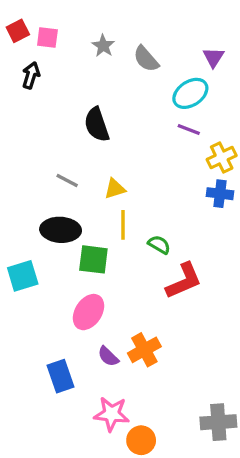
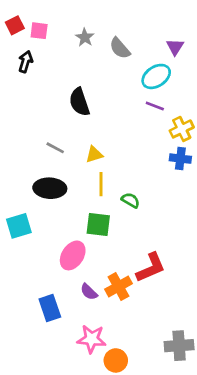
green square: (93, 259) -> (98, 225), moved
red L-shape: (184, 281) -> (151, 268), moved

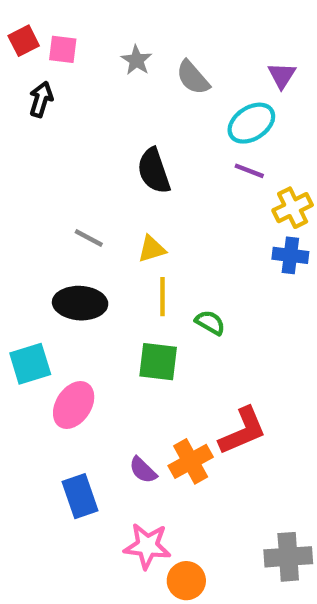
black semicircle: (79, 102) -> (154, 171), moved
pink ellipse: (73, 255) -> (74, 405), moved

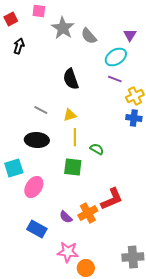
pink square: (63, 49) -> (39, 11), moved
gray star: (136, 60) -> (63, 28), size x1.6
blue rectangle: (80, 496) -> (37, 229), turned -42

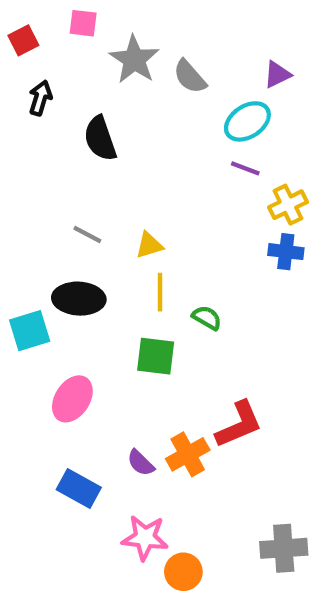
purple triangle: (130, 35) -> (277, 74), turned 32
black semicircle: (71, 79) -> (100, 138), moved
cyan square: (14, 168) -> (30, 331), moved

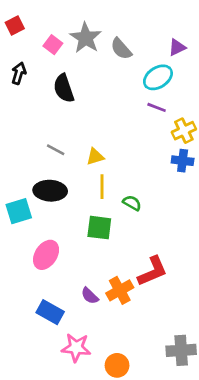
pink square: (83, 23) -> (53, 45), moved, turned 30
black arrow: (40, 98) -> (19, 73), moved
pink star: (145, 538) -> (76, 348), moved

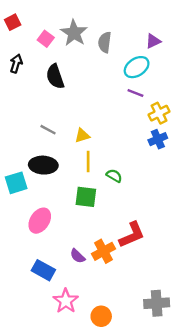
gray semicircle: (121, 49) -> (105, 42), turned 48
blue cross: (183, 161) -> (158, 139), turned -30
pink star: (76, 348) -> (66, 301), turned 30

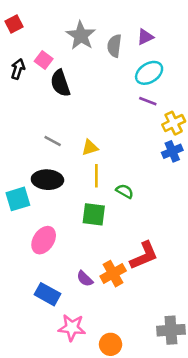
pink square: (46, 39) -> (44, 60), moved
purple triangle: (153, 41) -> (145, 37), moved
pink star: (66, 301) -> (72, 328), turned -30

